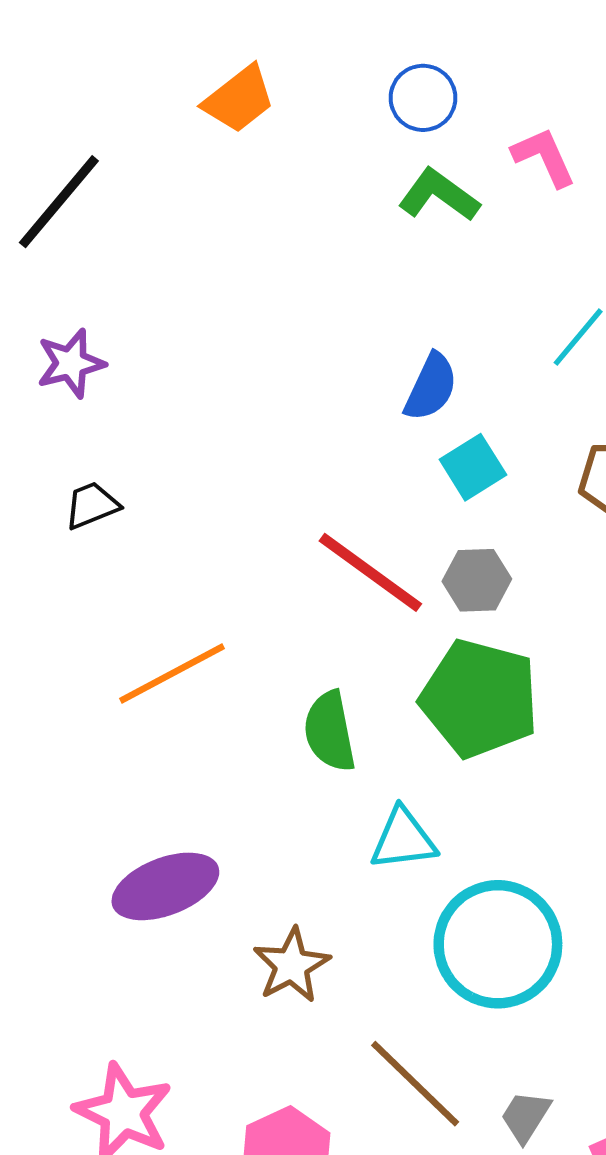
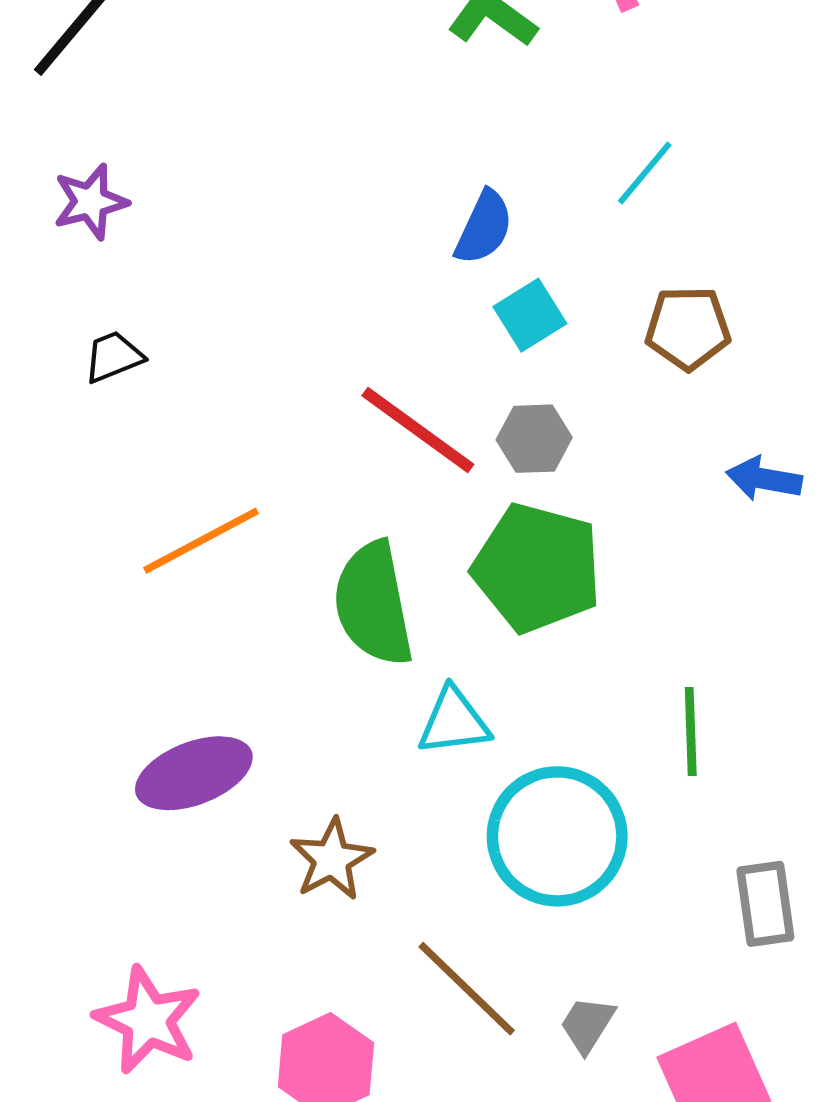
green semicircle: (330, 731) -> (373, 604), size x1.4

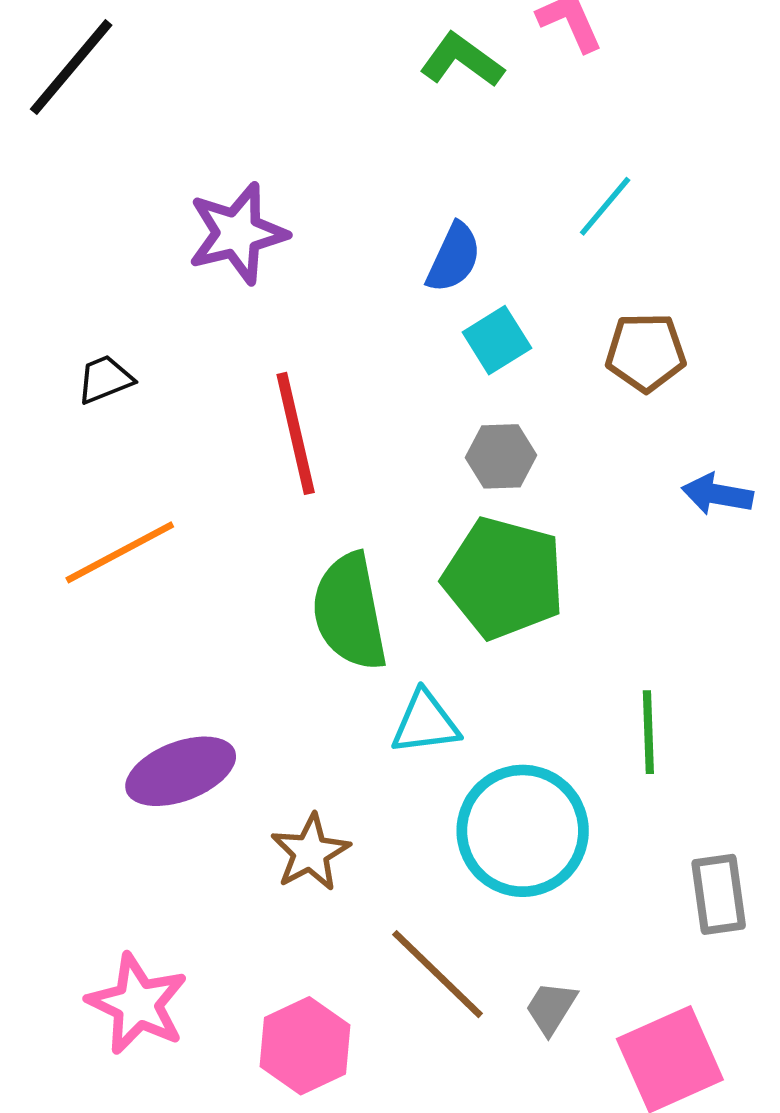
purple star: (90, 202) -> (237, 233), moved, size x1.4
red line: (418, 430) -> (296, 433), moved, turned 41
orange line: (201, 541) -> (120, 552), moved

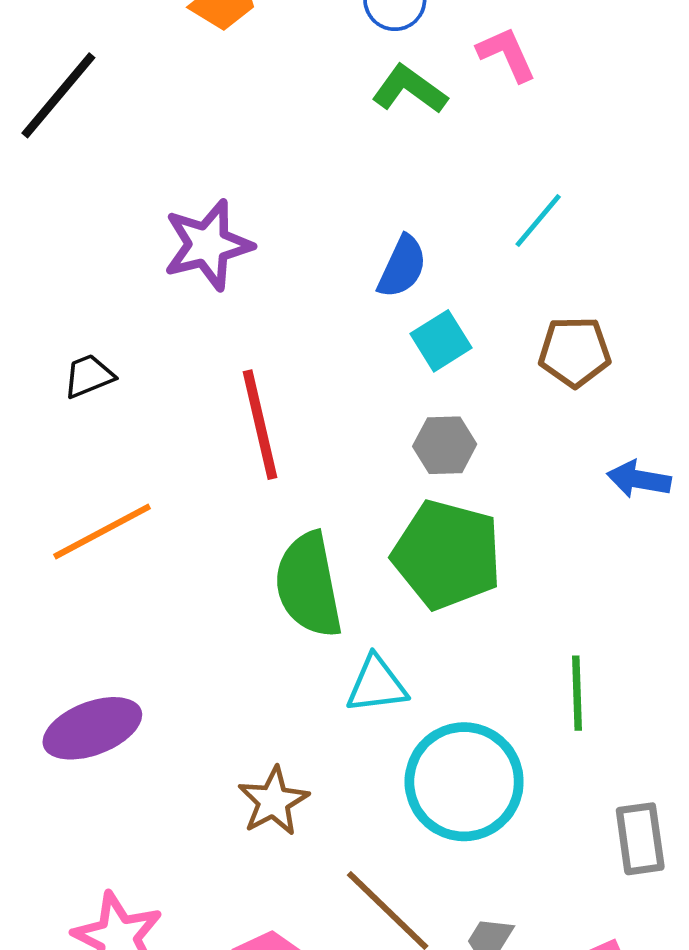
purple ellipse: (181, 771) -> (92, 728), moved

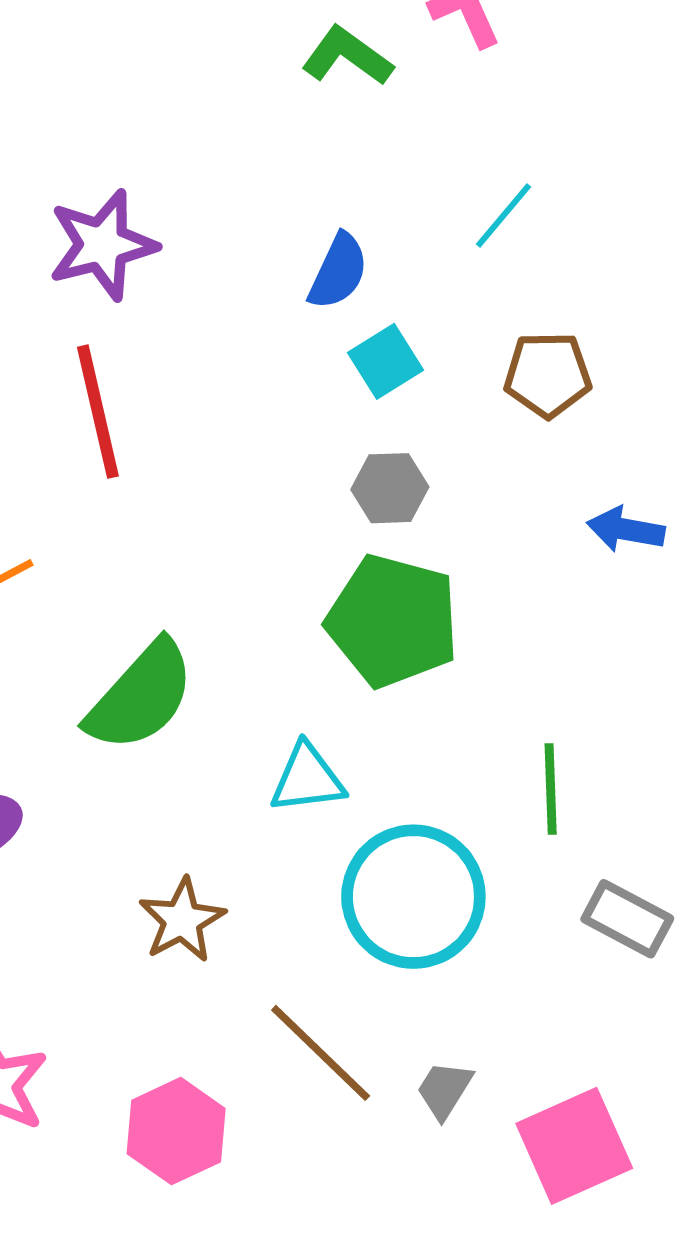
red line: (260, 425) -> (98, 412), moved
green semicircle: (309, 585) -> (141, 696), moved, turned -127
gray rectangle: (640, 839) -> (627, 919), moved, turned -54

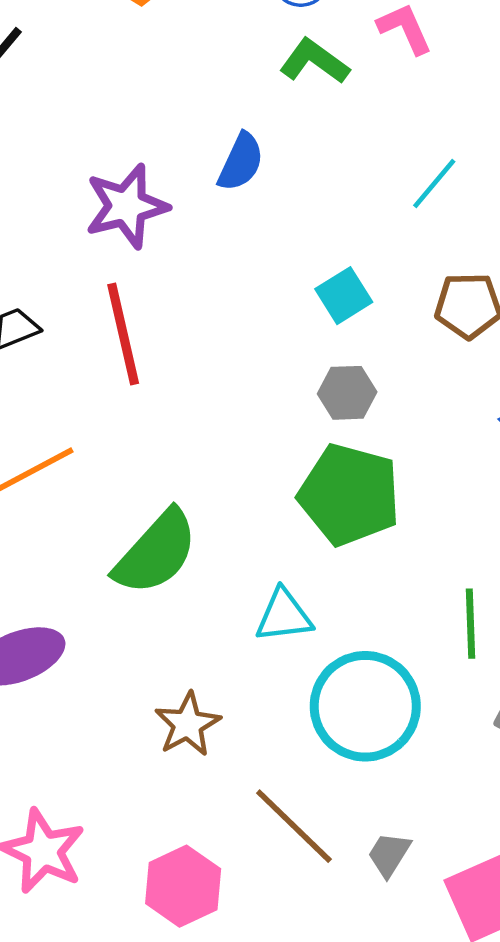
blue semicircle: (338, 271) -> (241, 162), moved

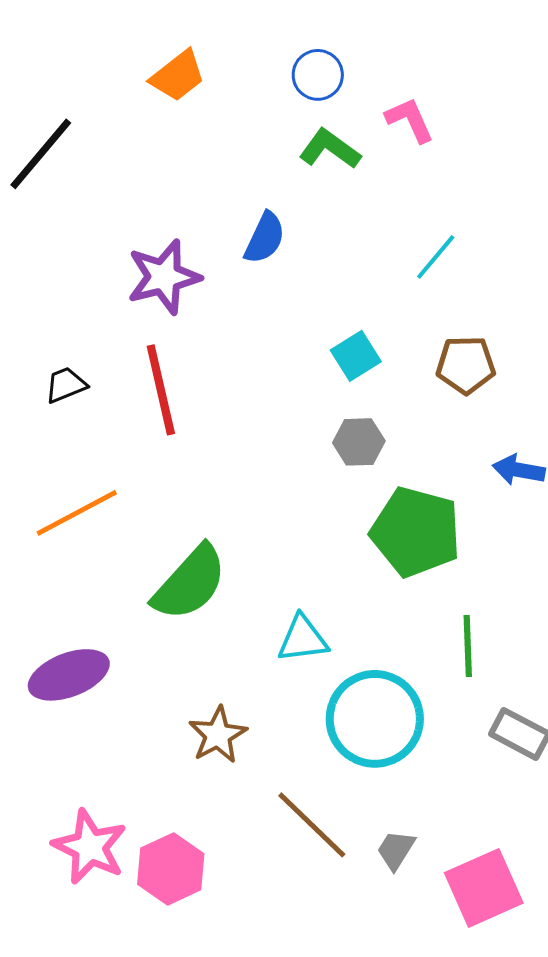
green pentagon: (349, 495) -> (416, 532), moved
pink hexagon: (183, 886) -> (171, 869), moved

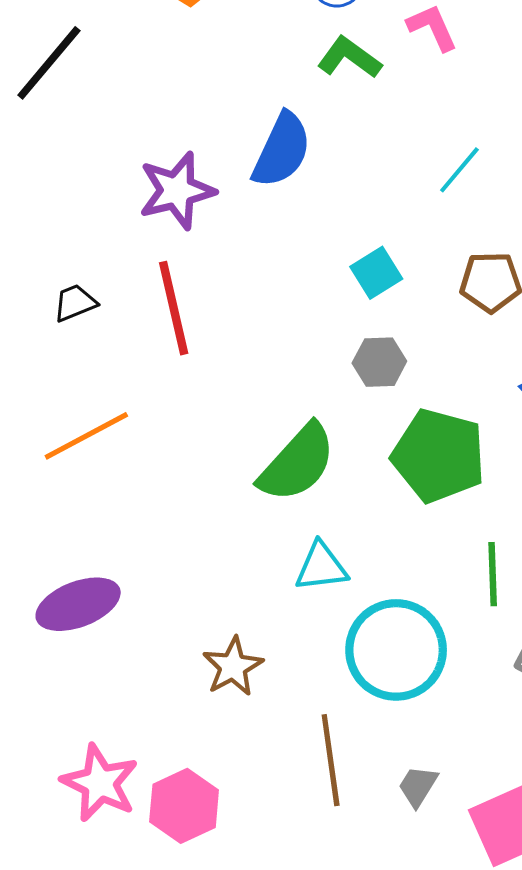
blue semicircle: (265, 238) -> (282, 150), size x1.4
green semicircle: (190, 583) -> (297, 463), moved
brown line: (312, 825) -> (331, 760), turned 38

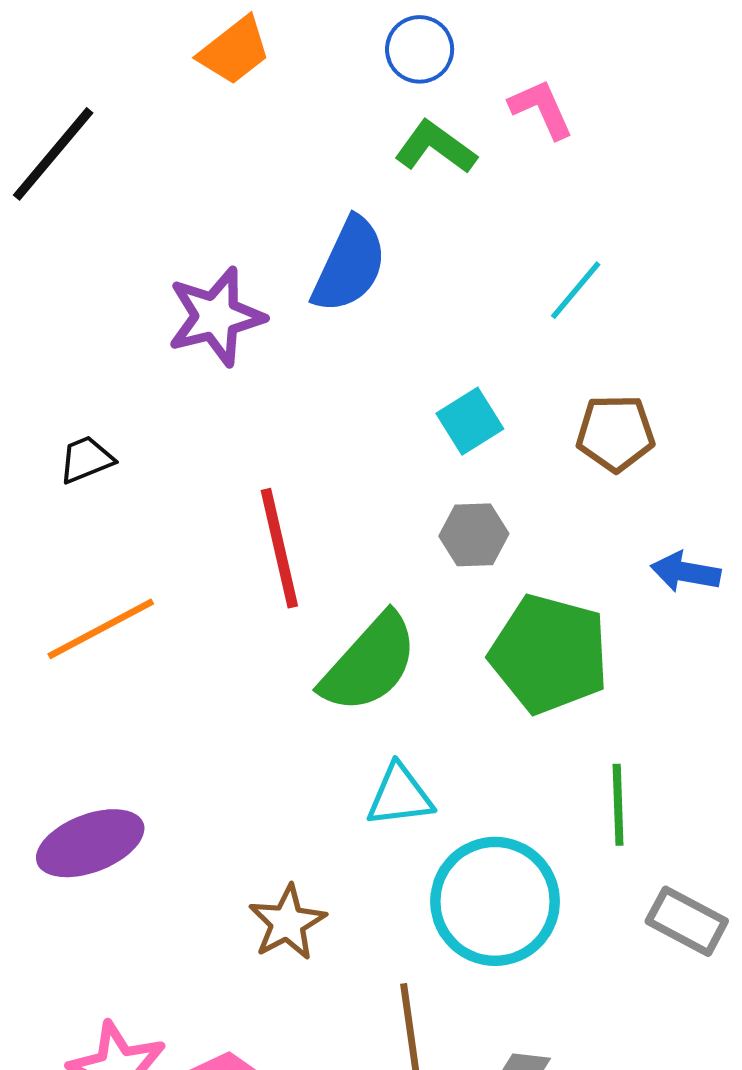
red line: (174, 308) -> (279, 548), moved

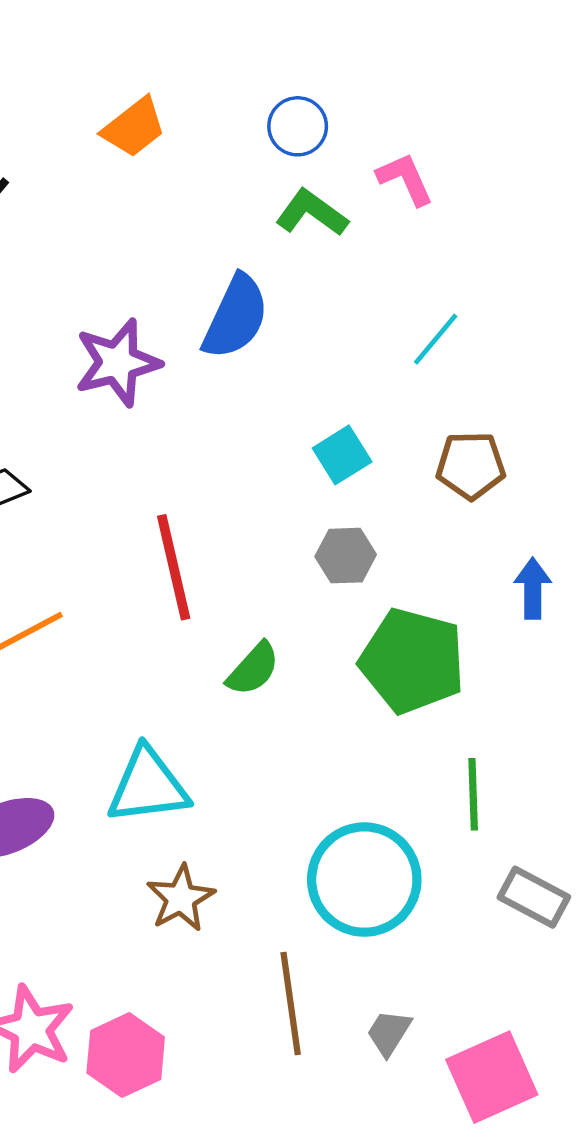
blue arrow: (686, 572) -> (533, 588), turned 80
green semicircle: (369, 663) -> (253, 669), size x0.6
cyan triangle: (400, 796) -> (148, 786), moved, size x1.4

